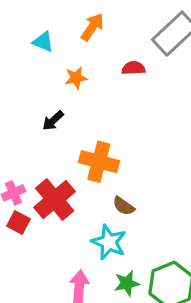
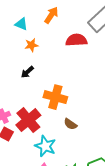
red semicircle: (133, 68) -> (76, 40), size x1.5
orange star: (76, 78) -> (31, 45), moved
cyan star: (109, 242) -> (45, 146), moved

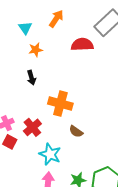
cyan triangle: (21, 24) -> (25, 28), turned 32
black arrow: (27, 72) -> (31, 78), turned -64
red cross: (28, 120) -> (32, 127), size x0.7

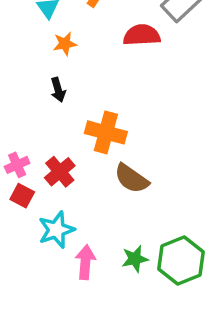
brown semicircle: (76, 131) -> (131, 179), size x1.5
cyan star: (50, 154) -> (56, 230), moved, turned 30

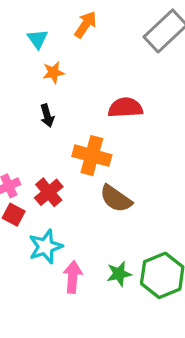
red semicircle: (142, 35) -> (125, 108), moved

